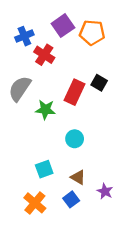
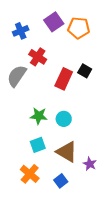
red cross: (44, 55) -> (38, 57), moved
green star: (45, 110) -> (39, 116), moved
brown triangle: (78, 177) -> (67, 152), size x1.6
blue square: (71, 199) -> (61, 181), moved

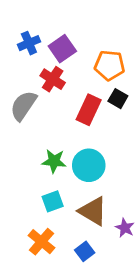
purple square: (54, 22) -> (62, 49), moved
orange pentagon: (79, 28) -> (110, 65), moved
cyan circle: (64, 119) -> (89, 165), size x1.5

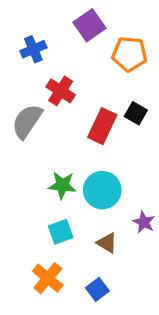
purple square: (62, 49) -> (89, 25), moved
orange pentagon: (110, 65) -> (129, 54), moved
brown triangle: (93, 211) -> (107, 243), size x0.6
purple star: (125, 228) -> (144, 222), moved

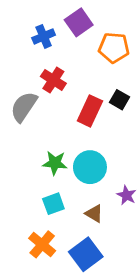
blue cross: (33, 49) -> (44, 36), moved
blue square: (97, 289) -> (86, 254), size x1.6

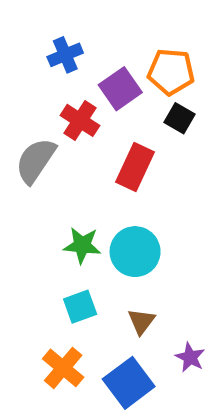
purple square: (79, 22) -> (120, 89), moved
black square: (119, 100) -> (179, 118), moved
purple star: (127, 195) -> (190, 357), moved
brown triangle: (94, 214) -> (141, 321), turned 36

